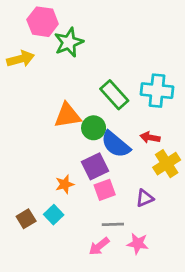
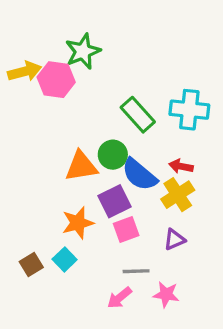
pink hexagon: (43, 22) -> (56, 80), moved
orange triangle: (67, 115) -> (81, 166), moved
yellow cross: (167, 164) -> (178, 195), moved
orange star: (65, 184) -> (78, 223), size x1.4

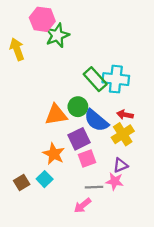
yellow arrow: (25, 71) -> (17, 49), turned -95
pink hexagon: (56, 80) -> (42, 19), moved
cyan cross: (189, 110) -> (116, 79), moved
orange star: (78, 223) -> (54, 154), turned -30
pink star: (166, 294) -> (115, 181), moved

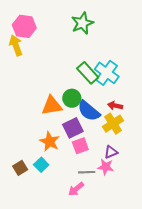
pink hexagon: (42, 19) -> (24, 26), moved
green star: (57, 35) -> (82, 23), moved
cyan cross: (116, 79) -> (107, 73), turned 30

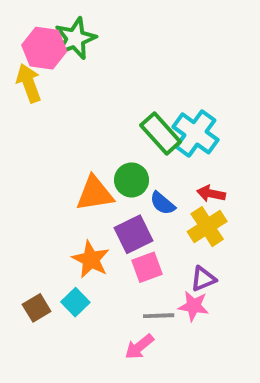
green star: (82, 23) -> (75, 38), moved
blue semicircle: (89, 111) -> (163, 203), size x0.6

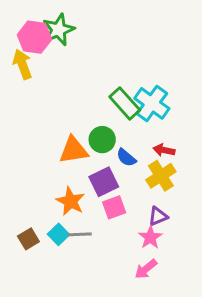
pink star: (194, 306) -> (150, 237), turned 30
gray line: (159, 316) -> (80, 234), moved
pink arrow: (139, 347) -> (146, 269), moved

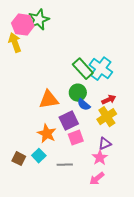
green circle: (102, 140) -> (78, 93), moved
red arrow: (164, 150) -> (109, 100), turned 144
gray line: (80, 234) -> (65, 165), moved
brown square: (28, 239) -> (19, 159), turned -32

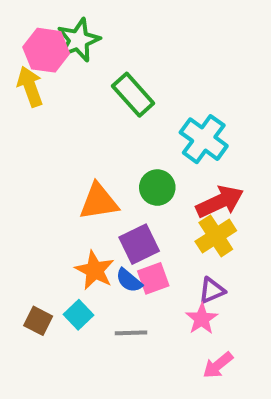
green rectangle: (83, 69) -> (133, 95), moved
red arrow: (109, 100) -> (220, 202), size x1.6
blue semicircle: (84, 105) -> (129, 280), moved
pink arrow: (97, 179) -> (218, 365), moved

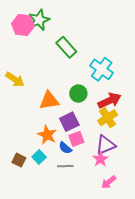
yellow arrow: (30, 87) -> (15, 79), moved, turned 144
blue semicircle: (129, 280) -> (65, 148), moved
purple triangle: (212, 290) -> (106, 145), size x1.5

